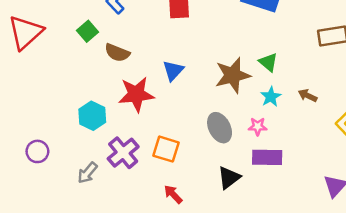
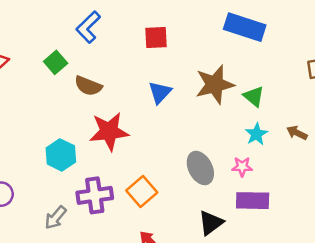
blue triangle: (173, 71) -> (160, 92), moved
brown star: (233, 75) -> (215, 85), moved
orange square: (166, 149) -> (142, 191), turned 32
purple cross: (123, 153) -> (95, 195), turned 32

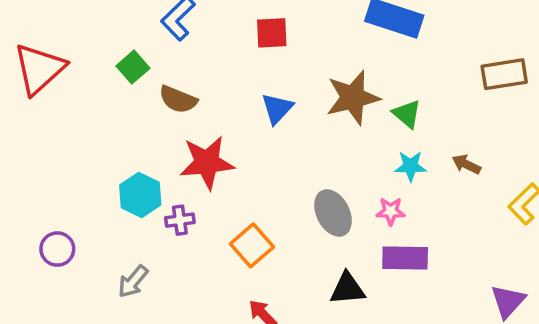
cyan star: (256, 134) -> (411, 166), turned 30
purple cross: (95, 195) -> (180, 220), moved, size x0.6
black triangle: (211, 223) -> (347, 289), turned 32

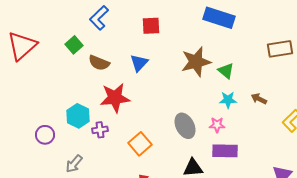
blue triangle: (277, 108) -> (139, 63), moved
purple circle: (57, 249) -> (45, 135), moved

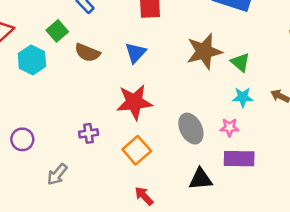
red star: (115, 98) -> (134, 102), moved
cyan hexagon: (78, 116) -> (32, 60), moved

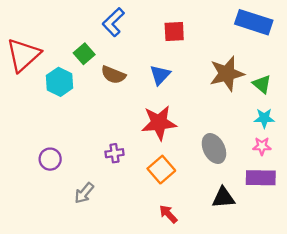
pink star: (229, 127) -> (262, 146), moved

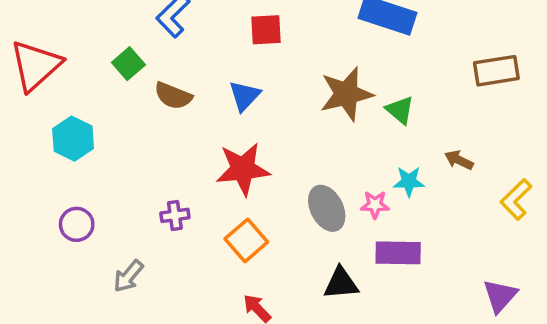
cyan hexagon: (60, 82) -> (73, 139), moved
cyan star: (264, 118) -> (409, 181), moved
pink star: (262, 146) -> (375, 205), moved

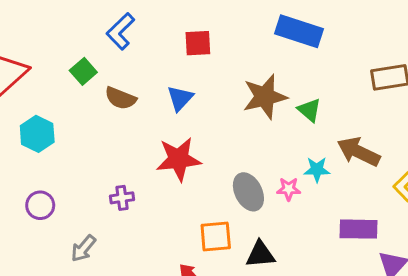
brown arrow: (459, 160) -> (358, 152), size x1.8
orange square: (246, 240) -> (216, 236), moved, turned 36
purple rectangle: (398, 253) -> (358, 229), moved

